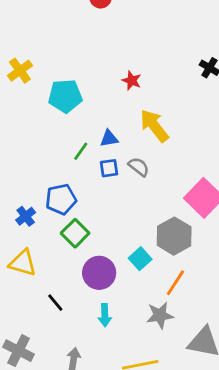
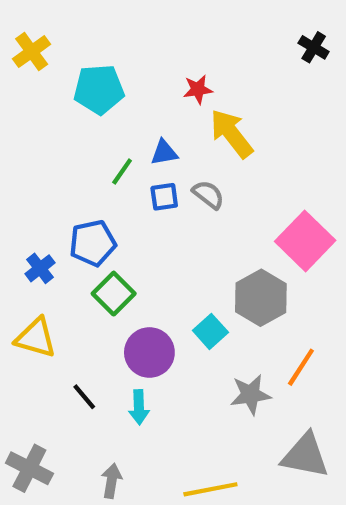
red star: (132, 80) -> (198, 89), moved, turned -30
orange line: (175, 283) -> (301, 367), moved
cyan arrow: (105, 315) -> (139, 407), moved
gray star: (160, 315) -> (250, 395), moved

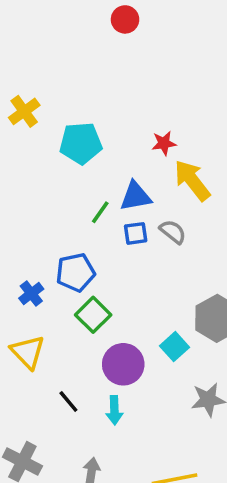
blue triangle: (164, 153) -> (136, 196), size x1.4
yellow triangle: (36, 338) -> (28, 352), turned 30

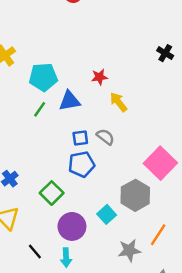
yellow arrow: (192, 180) -> (119, 102), size x0.7
blue triangle: (136, 196) -> (70, 101), moved
green line: (100, 212) -> (40, 109), moved
blue pentagon: (75, 272) -> (82, 164), moved

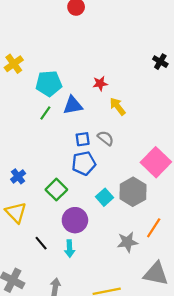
cyan square: (107, 214) -> (104, 197), moved

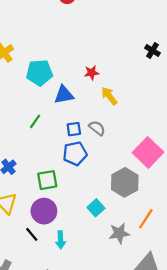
green line: (45, 113) -> (35, 121), moved
green square: (56, 190) -> (47, 180), turned 35
cyan square: (104, 197) -> (96, 208), moved
purple circle: (75, 220) -> (44, 211), moved

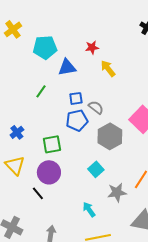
gray semicircle: (97, 128) -> (96, 107), moved
gray hexagon: (125, 182) -> (110, 136), moved
cyan arrow: (61, 240) -> (89, 209), moved, turned 147

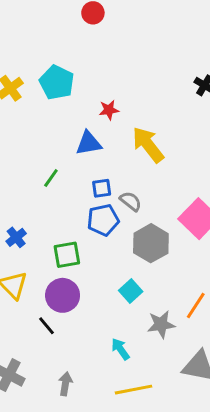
cyan pentagon: (45, 47) -> (57, 82), moved, turned 30
red star: (92, 47) -> (109, 110), moved
yellow arrow: (108, 68) -> (148, 145), size x1.5

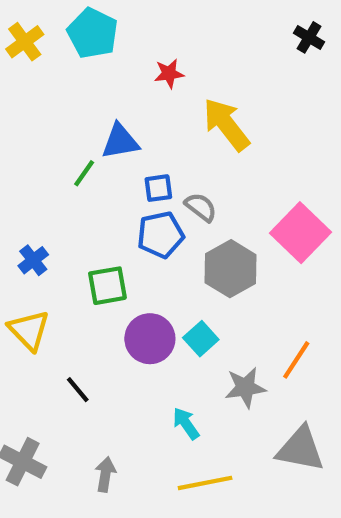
blue triangle: (89, 143) -> (120, 141), moved
purple circle: (63, 295) -> (150, 339), moved

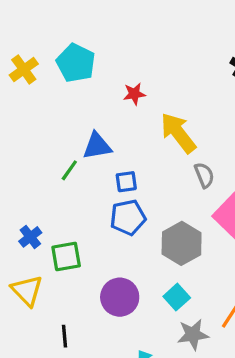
gray semicircle: (201, 207) -> (204, 175), moved, turned 30
green square: (107, 286) -> (66, 256), moved
cyan square: (201, 339) -> (177, 297), moved
black line: (78, 390) -> (64, 336), turned 35

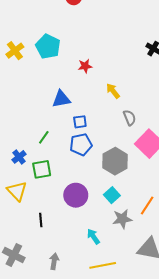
yellow arrow: (178, 133) -> (113, 91), size x0.6
green line: (69, 170) -> (44, 137), moved

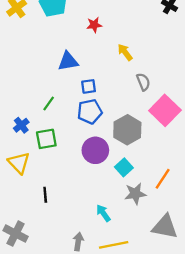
purple circle: (76, 195) -> (95, 150), moved
gray arrow: (54, 261) -> (78, 242), moved

